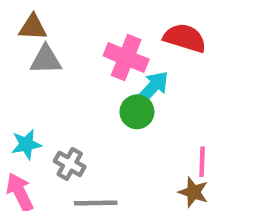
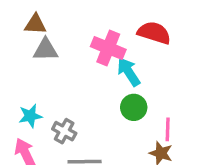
cyan arrow: (152, 88) -> (129, 72), turned -76
green circle: (137, 112) -> (134, 107), moved

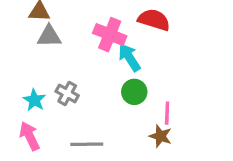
cyan star: (30, 116) -> (34, 100), turned -30
gray cross: (64, 131) -> (67, 93), moved

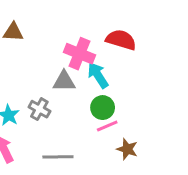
gray triangle: (49, 36) -> (64, 81), moved
pink line: (167, 113) -> (107, 126), moved, turned 65

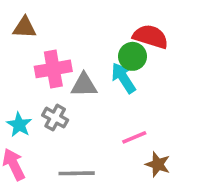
pink cross: (79, 54) -> (53, 69), moved, turned -32
green circle: (103, 108) -> (133, 56), moved

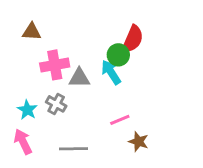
red semicircle: (150, 37) -> (133, 39), turned 96

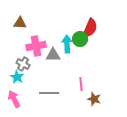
cyan arrow: (111, 72) -> (67, 44), moved, turned 30
gray cross: (56, 104) -> (23, 64), moved
pink line: (120, 120) -> (81, 84), turned -72
gray line: (74, 149) -> (49, 93), moved

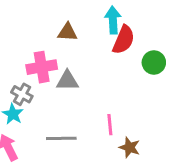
brown triangle: (20, 23) -> (67, 32), moved
green circle: (80, 39) -> (154, 62), moved
cyan arrow: (67, 44) -> (113, 20), moved

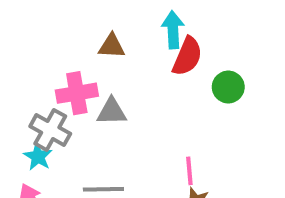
gray cross: (22, 94) -> (50, 130), size x1.4
pink line: (110, 125) -> (189, 171), moved

